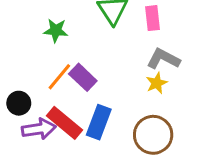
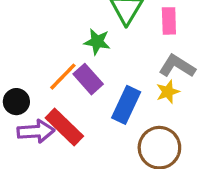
green star: (56, 30) -> (97, 42), moved
blue rectangle: (99, 122) -> (126, 105), moved

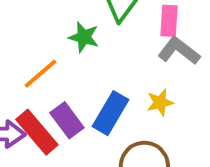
gray L-shape: (177, 66) -> (179, 51), moved
purple rectangle: (88, 79) -> (67, 120), moved

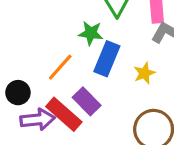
yellow star: (160, 102) -> (144, 73), moved
blue rectangle: (110, 113) -> (107, 59), moved

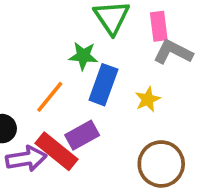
purple rectangle: (87, 101) -> (82, 135), turned -72

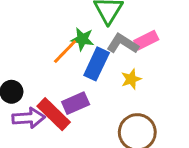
pink rectangle: (159, 26) -> (146, 40), moved, turned 65
gray L-shape: (173, 52) -> (123, 44), moved
orange line: (50, 97) -> (65, 52), moved

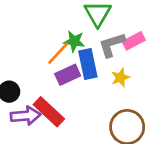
gray L-shape: (123, 44) -> (112, 45), turned -48
blue rectangle: (97, 64) -> (88, 64), turned -36
purple rectangle: (76, 103) -> (68, 75), moved

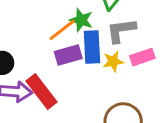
pink rectangle: (134, 41) -> (142, 57), moved
yellow star: (120, 78) -> (113, 61), moved

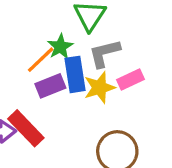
green star: (81, 20) -> (60, 47), turned 30
yellow star: (113, 61) -> (99, 88), size x1.4

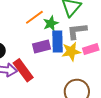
orange line: (41, 60) -> (34, 17), moved

